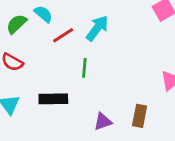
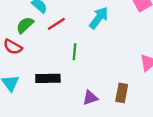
green semicircle: (17, 24) -> (25, 25), moved
cyan arrow: (97, 28) -> (99, 18), moved

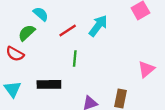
red line: (56, 24) -> (68, 30), moved

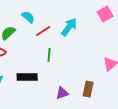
cyan semicircle: (41, 14) -> (28, 17), moved

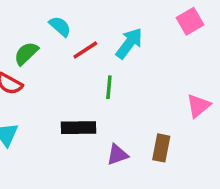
green line: (49, 55) -> (109, 87), moved
black rectangle: (27, 77) -> (79, 128), moved

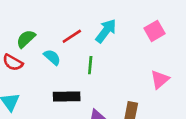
pink square: (190, 21) -> (155, 31), moved
cyan semicircle: (60, 26) -> (52, 57), moved

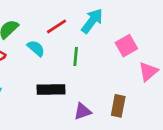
pink square: (155, 31) -> (126, 46), moved

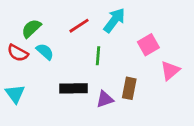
cyan semicircle: (36, 48) -> (45, 52), moved
brown rectangle: (118, 106) -> (129, 88), moved
purple triangle: (83, 111) -> (105, 99), moved

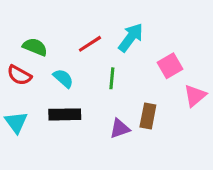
green semicircle: (31, 28) -> (35, 47), turned 65
cyan semicircle: (45, 52) -> (63, 78), moved
black rectangle: (73, 88) -> (65, 114), moved

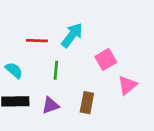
red line: (90, 44) -> (37, 41), turned 35
purple triangle: (120, 129) -> (50, 105), moved

